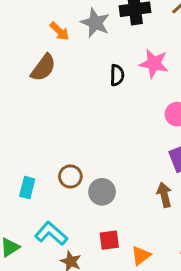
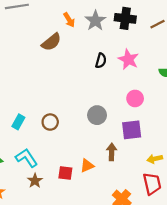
gray circle: (102, 192) -> (97, 115), moved
orange triangle: (141, 256) -> (87, 166), moved

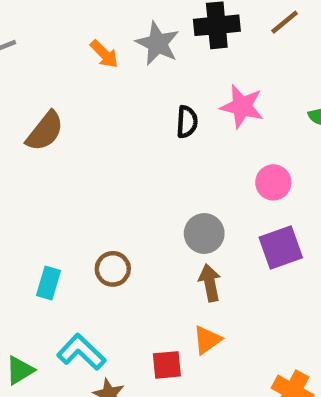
brown semicircle: (51, 42) -> (45, 131), moved
brown arrow: (112, 152) -> (210, 283), moved

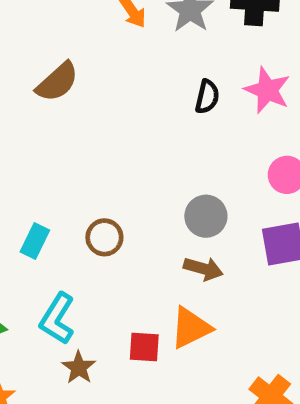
brown arrow: (210, 283) -> (203, 269), turned 108
orange triangle: (207, 340) -> (191, 328), size x1.4
cyan L-shape: (81, 352) -> (57, 319), turned -111

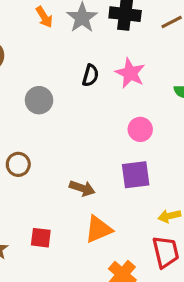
gray circle: (206, 216) -> (39, 100), moved
orange triangle: (191, 328) -> (98, 229), moved

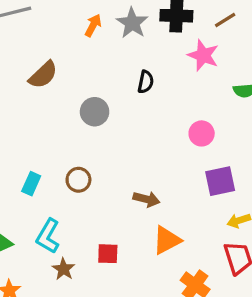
orange arrow: (44, 17) -> (93, 25), turned -115
pink star: (130, 73) -> (203, 55), moved
purple square: (136, 175) -> (220, 181), moved

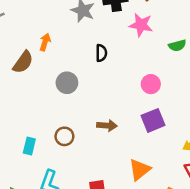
orange arrow: (93, 25) -> (45, 42), moved
purple square: (220, 181) -> (153, 120), moved
brown arrow: (146, 199) -> (107, 126), moved

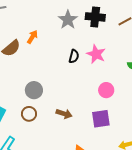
pink star: (141, 25) -> (96, 54), moved
gray circle: (67, 83) -> (34, 90), moved

